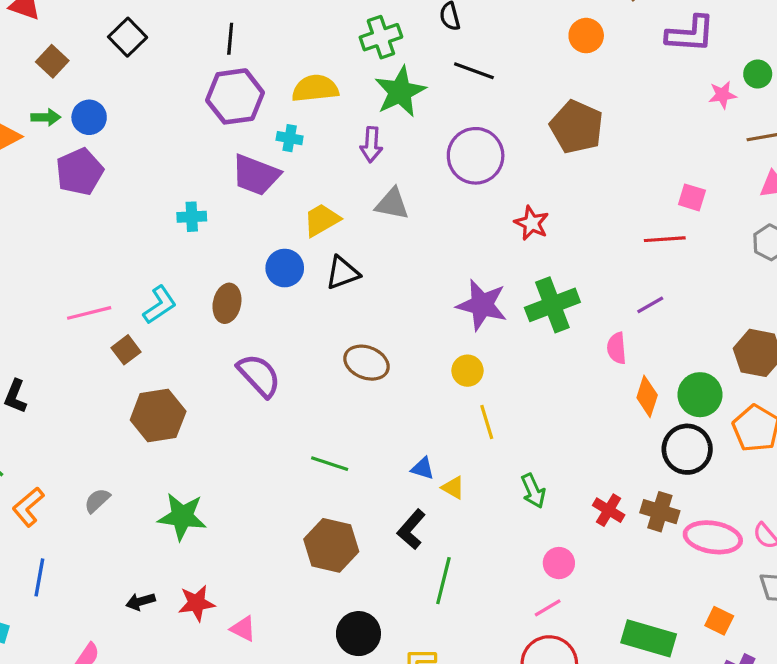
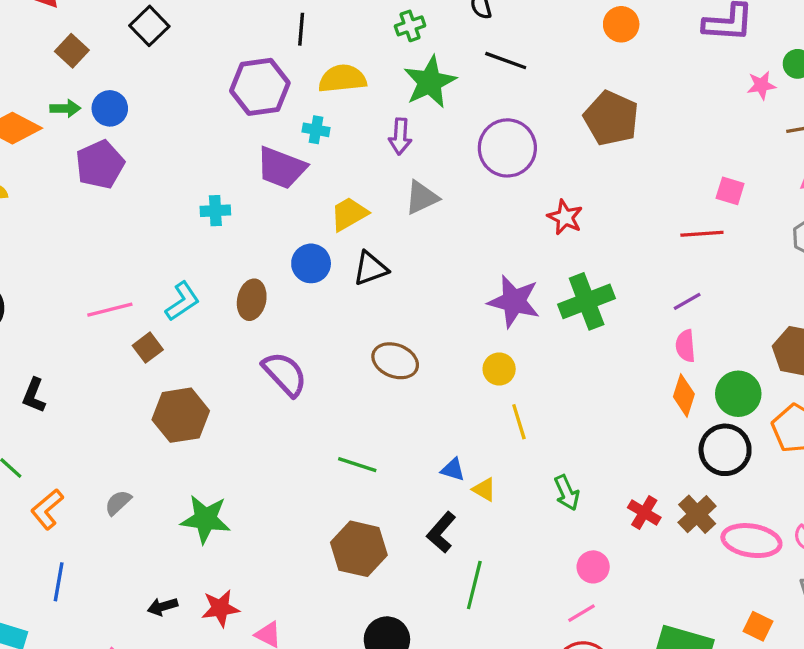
green cross: (381, 37) -> (410, 26), size x0.7
black line: (230, 39) -> (301, 29), moved
gray triangle: (392, 204) -> (422, 197), turned -36
pink semicircle: (617, 348) -> (685, 346), moved
brown cross: (660, 512) -> (697, 514), turned 30

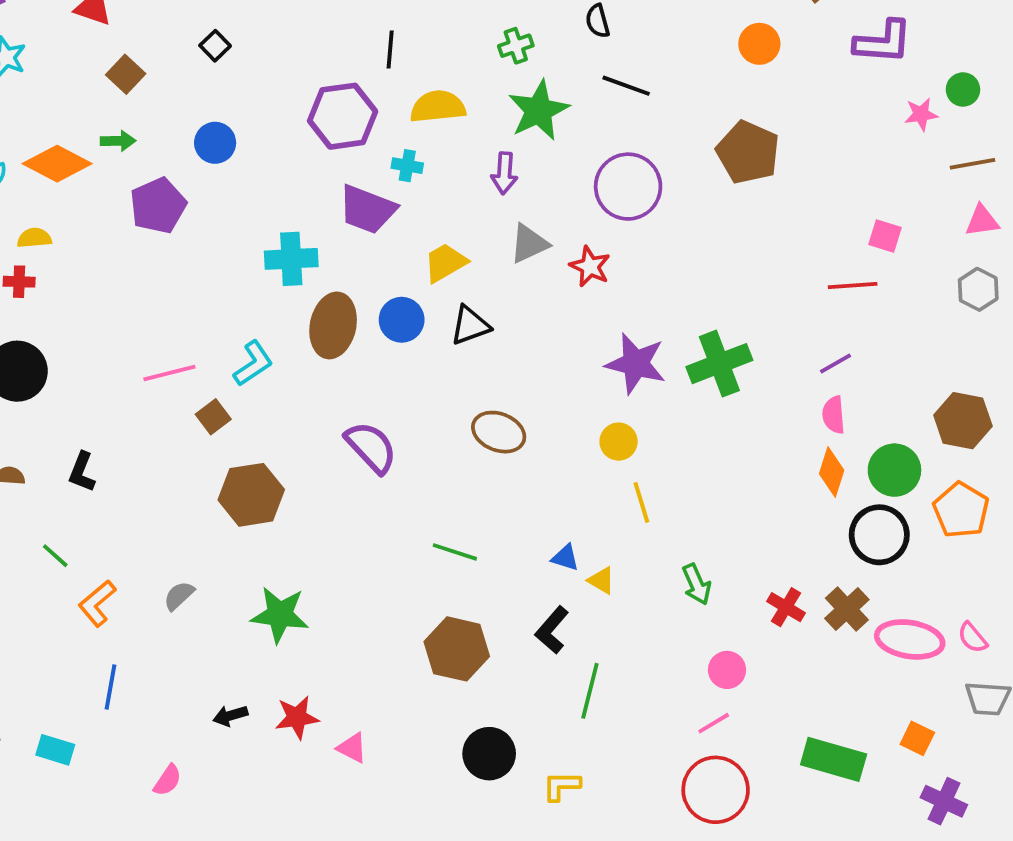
black square: (149, 26) -> (215, 46), size x0.7
blue circle: (110, 108) -> (215, 143), moved
cyan cross: (215, 211) -> (291, 259), size x1.5
red star: (565, 217) -> (590, 266), moved
brown ellipse: (252, 300) -> (333, 325), moved, size x1.4

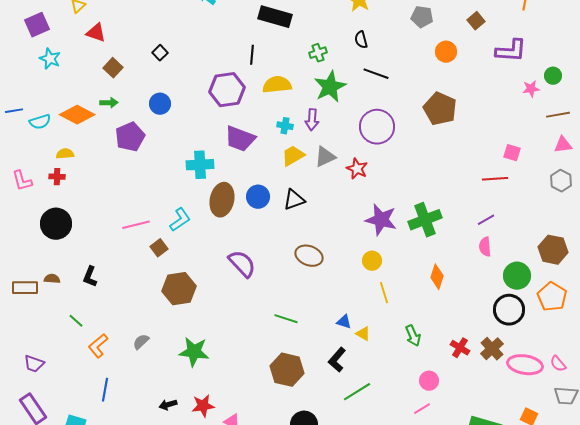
cyan cross: (407, 166) -> (285, 126), moved
yellow trapezoid: (445, 263) -> (293, 156), moved
orange diamond: (832, 472) -> (437, 277), moved
green line: (590, 691) -> (357, 392), turned 44

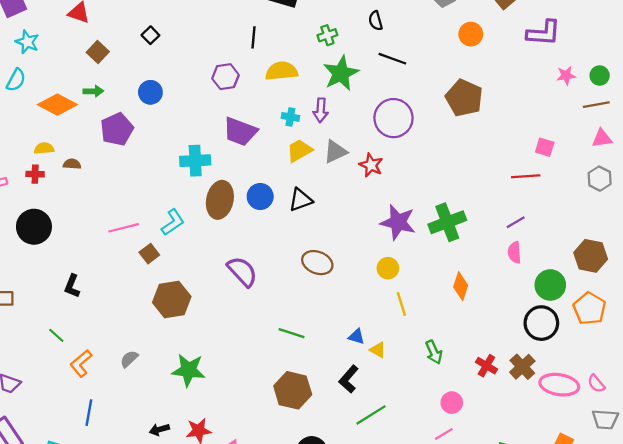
green circle: (553, 76) -> (600, 76), moved
purple hexagon: (227, 90) -> (225, 77), size x0.7
cyan semicircle: (40, 122) -> (16, 80), moved, turned -45
brown semicircle: (52, 279) -> (72, 164), moved

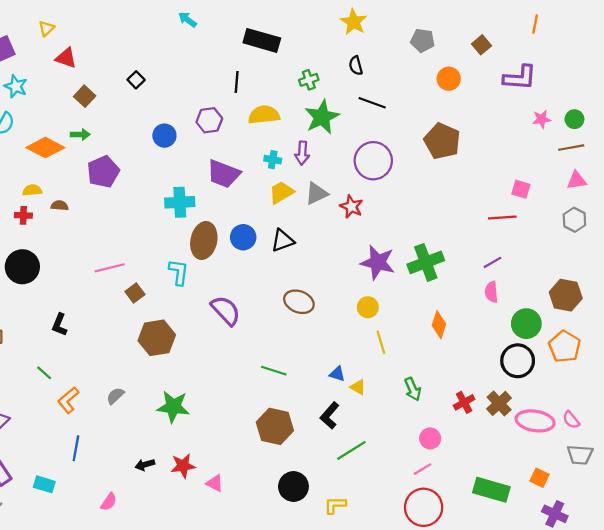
blue circle: (150, 92) -> (164, 136), moved
cyan L-shape: (173, 222) -> (179, 272), moved, turned -48
red cross: (486, 366) -> (464, 402), turned 30

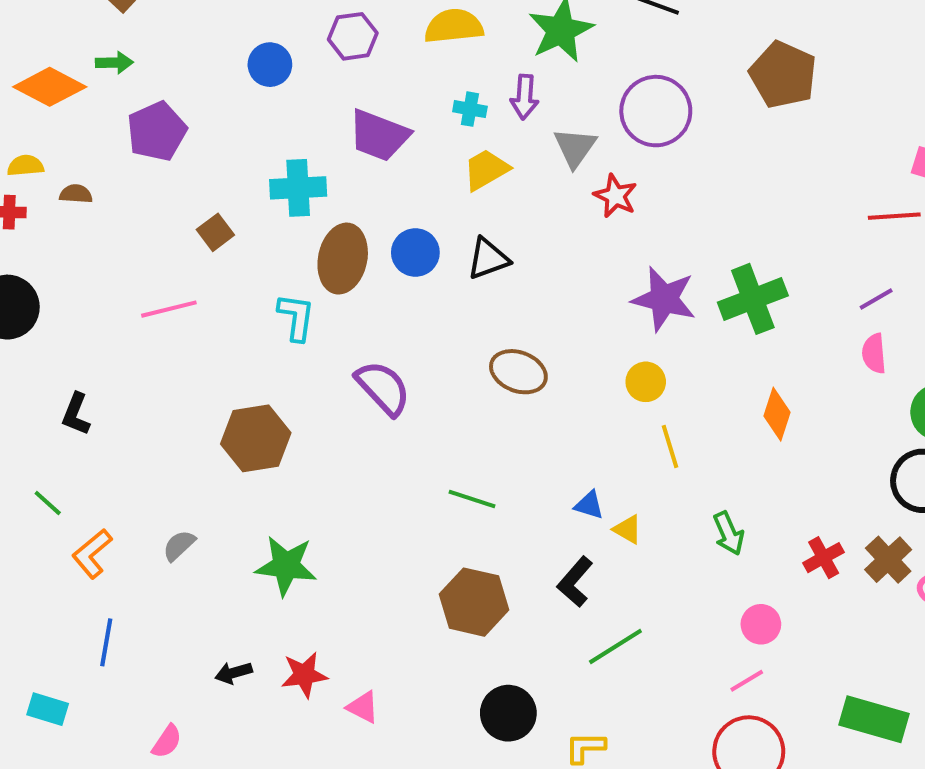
gray triangle: (316, 194) -> (575, 147), moved, turned -30
brown square: (135, 293) -> (215, 232), moved

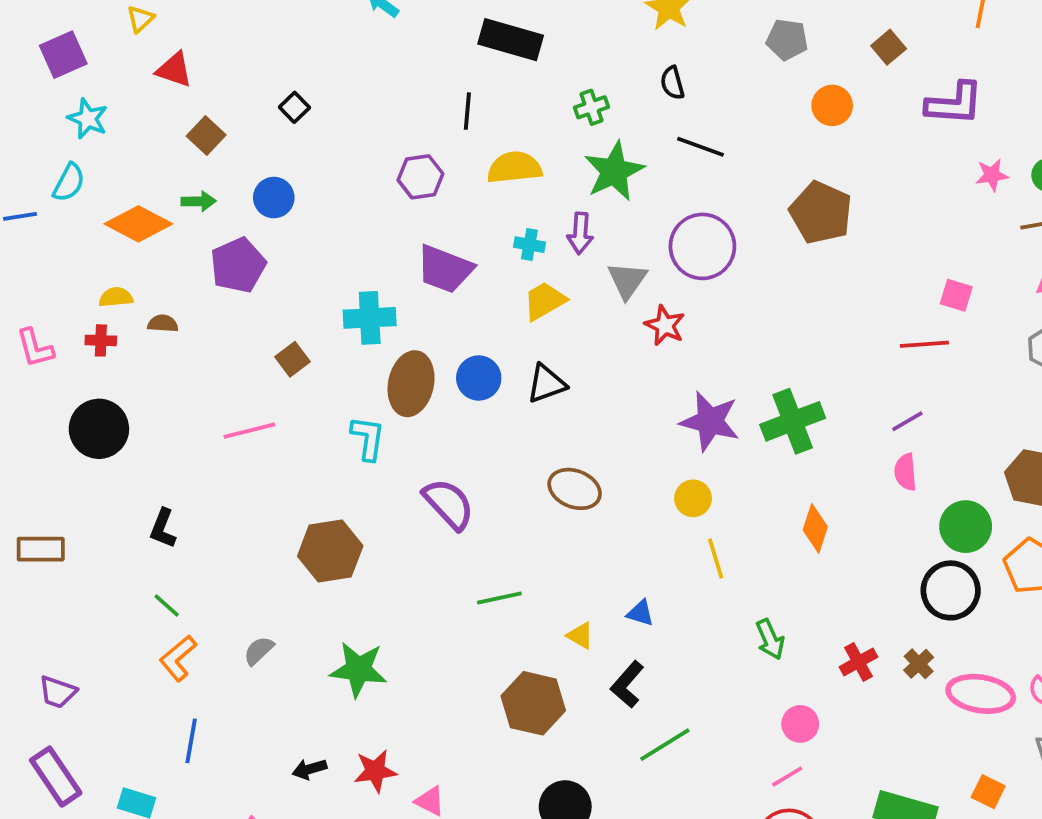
blue circle: (270, 65) -> (274, 198), moved
green line: (472, 499) -> (499, 598), moved, turned -30
green line: (48, 503) -> (167, 606), moved
yellow triangle: (628, 529) -> (580, 636), moved
brown cross: (888, 560) -> (919, 664), size x0.7

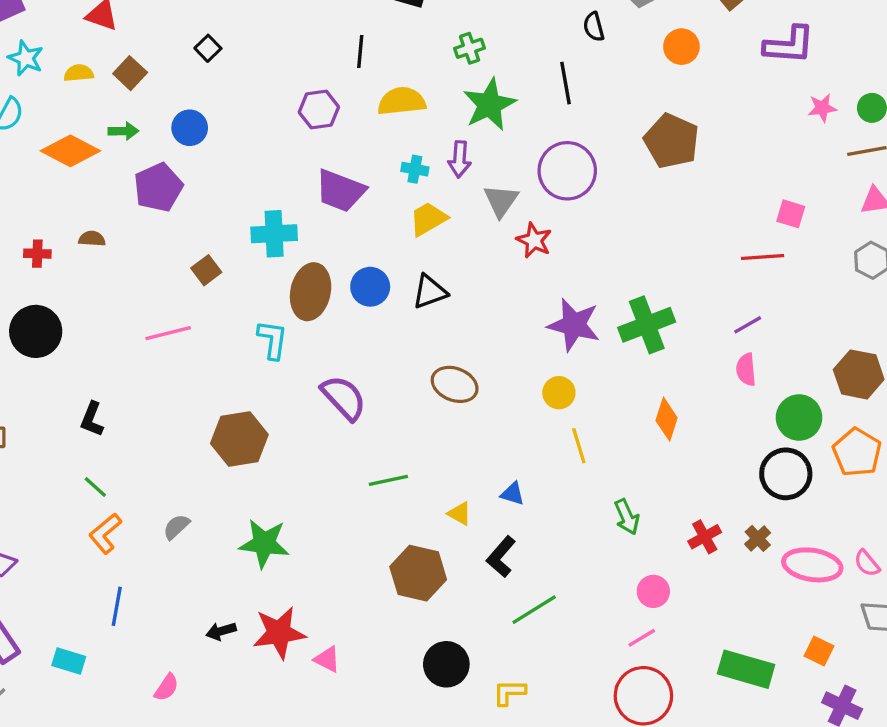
black semicircle: (672, 83) -> (594, 27), moved
black line: (701, 147) -> (566, 83), turned 60
yellow semicircle: (116, 297) -> (79, 73), moved
red star: (375, 771) -> (279, 633), size x1.4

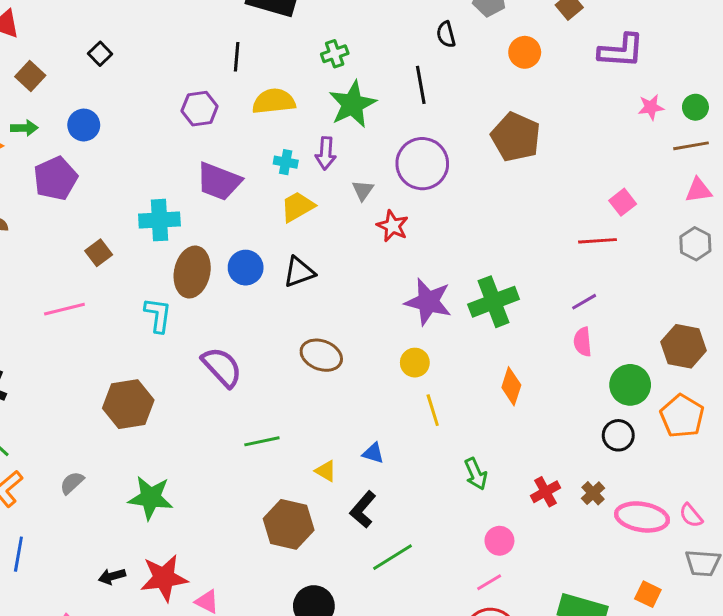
gray triangle: (501, 201) -> (363, 190), size x0.7
pink square: (791, 214) -> (623, 202), turned 35
black circle: (786, 474) -> (618, 435), size x0.7

